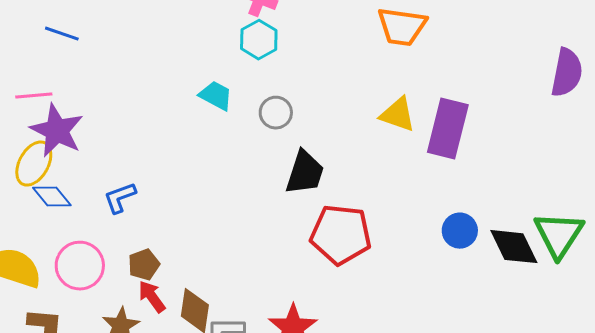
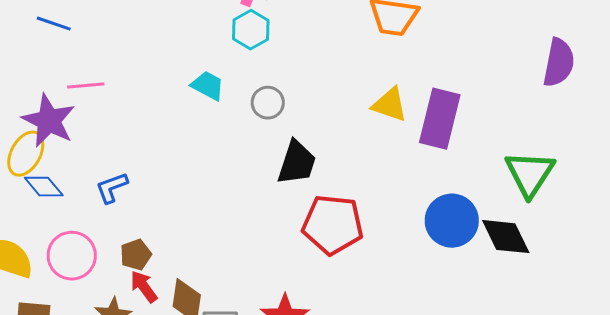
pink line: (34, 96) -> (86, 86), moved
blue circle: (460, 231) -> (452, 221), size x1.5
green triangle: (559, 235) -> (530, 174), moved

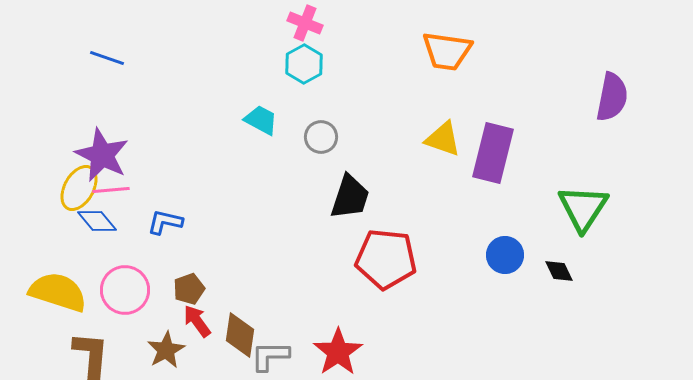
pink line: (86, 86) -> (111, 190), moved
blue L-shape: (112, 188) -> (165, 222), turned 33
blue circle: (452, 221) -> (505, 255), size x0.7
black diamond: (506, 237) -> (559, 271), size x0.6

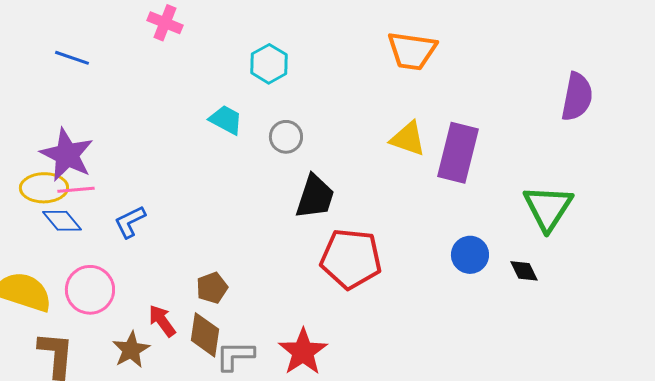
pink cross: (305, 23) -> (165, 23), moved
yellow ellipse: (79, 188) -> (44, 188), turned 60
blue L-shape: (165, 222) -> (130, 222), turned -39
brown pentagon: (189, 289) -> (212, 288), moved

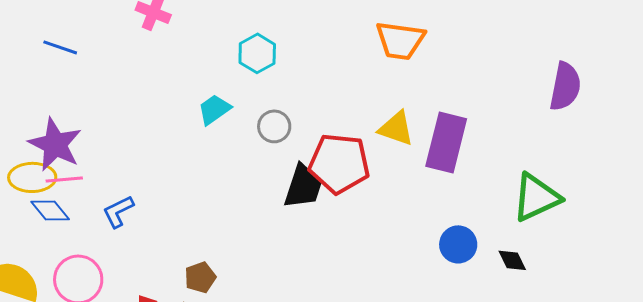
cyan trapezoid: (226, 120) -> (214, 109), turned -63
green triangle: (548, 208) -> (536, 197), turned 32
red pentagon: (351, 259) -> (339, 163), moved

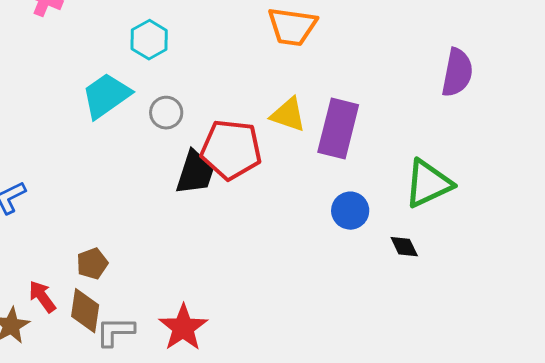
cyan trapezoid: (214, 109) -> (106, 96), size x1.5
blue circle: (458, 244) -> (350, 211), moved

